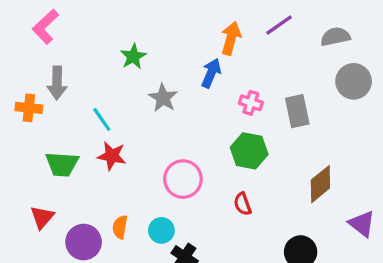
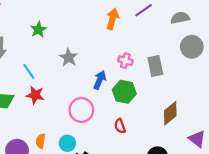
green star: (133, 56) -> (38, 30), moved
blue arrow: (211, 73) -> (100, 80), moved

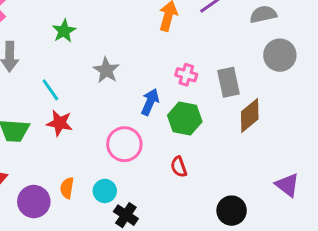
brown diamond: (170, 113) -> (250, 115), moved

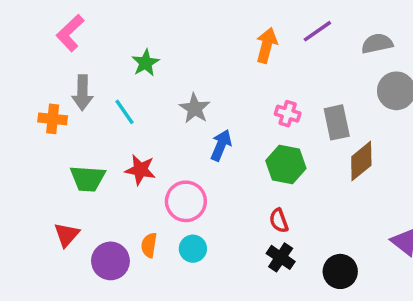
cyan line: (50, 90) -> (125, 112), moved
blue arrow: (150, 102) -> (221, 145), moved
pink circle: (124, 144) -> (186, 201), moved
black cross: (126, 215) -> (281, 257), moved

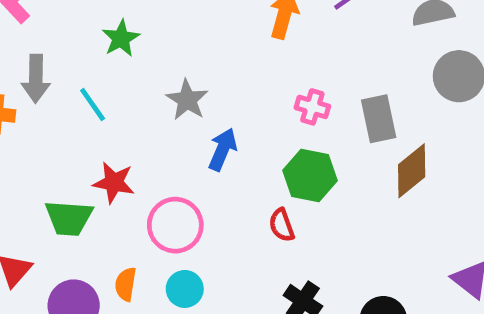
green trapezoid: (88, 179) -> (69, 218), moved
red semicircle: (279, 221) -> (282, 225), moved

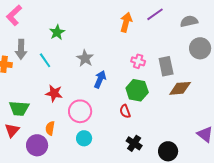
brown diamond: (412, 171) -> (180, 88), turned 35
green trapezoid: (69, 218) -> (19, 108), moved
orange semicircle: (126, 284) -> (50, 128), moved

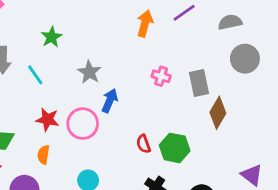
brown diamond: (180, 88) -> (218, 113), turned -55
green hexagon: (137, 90) -> (175, 148), moved
pink circle: (80, 111) -> (83, 124), moved
orange semicircle: (50, 128) -> (43, 155), moved

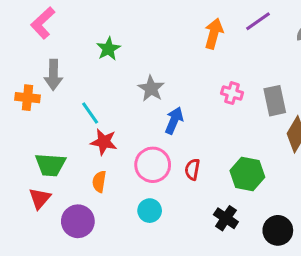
cyan line: (35, 75) -> (90, 113), moved
pink circle: (83, 124) -> (153, 165), moved
red semicircle: (144, 144) -> (192, 169), moved, turned 30

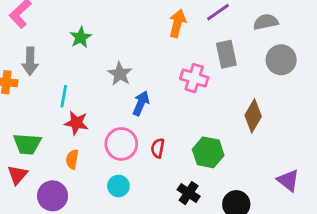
pink cross: (232, 93) -> (194, 78), size x1.4
gray rectangle: (275, 101) -> (226, 54), moved
cyan line: (90, 113) -> (64, 96), turned 45

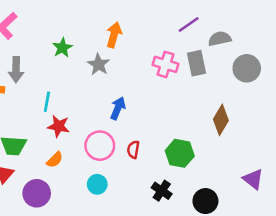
gray semicircle: (266, 22) -> (220, 39), moved
orange arrow: (177, 23) -> (114, 35), moved
gray star: (120, 74) -> (99, 64), moved
pink cross: (194, 78) -> (166, 64), moved
orange semicircle: (72, 159) -> (55, 160), turned -144

